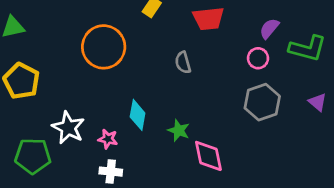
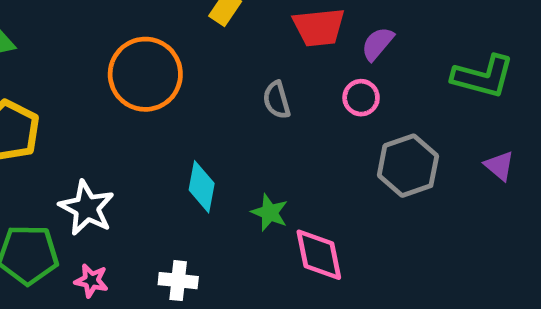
purple semicircle: (269, 28) -> (377, 44), moved
pink circle: (258, 58) -> (361, 98), moved
pink star: (108, 139) -> (91, 281), moved
white cross: (111, 172) -> (178, 281), moved

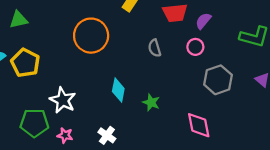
pink diamond: (319, 255) -> (199, 125), moved
white cross: (178, 281) -> (107, 135), turned 30

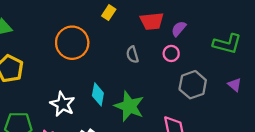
white star: (63, 100) -> (62, 104), moved
green star: (151, 102) -> (129, 106), size x1.8

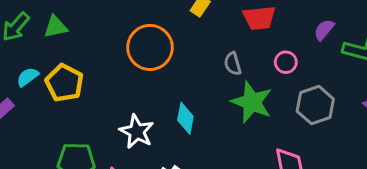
purple semicircle: (179, 29) -> (324, 30), moved
green star: (129, 106) -> (252, 102), moved

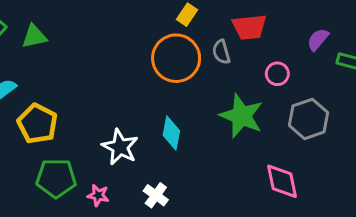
orange circle: (150, 47) -> (176, 58), moved
gray semicircle: (233, 64) -> (221, 52), moved
yellow pentagon: (64, 83) -> (37, 124), moved

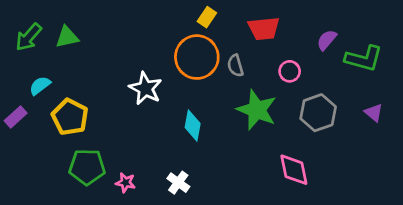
gray semicircle: (221, 52) -> (235, 66), moved
white star: (120, 147) -> (145, 88), moved

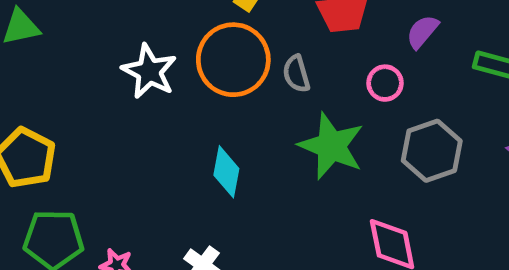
purple semicircle: (327, 40) -> (422, 32), moved
white star: (145, 88) -> (149, 71), moved

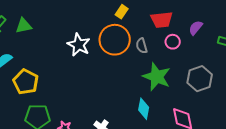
pink circle: (385, 83) -> (173, 42), moved
cyan diamond: (226, 172) -> (144, 109), moved

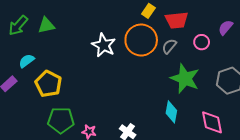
red trapezoid: (162, 20) -> (177, 20), moved
gray semicircle: (142, 46) -> (169, 46), turned 56

